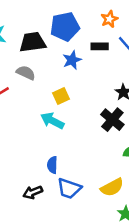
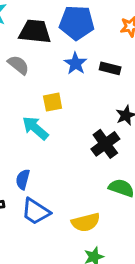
black rectangle: (100, 46) -> (110, 68), moved
blue star: (72, 60) -> (76, 63), turned -30

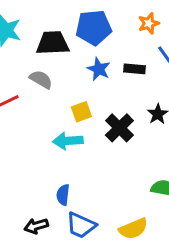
cyan arrow: (35, 128) -> (68, 141), turned -36
black cross: (105, 144) -> (119, 128), moved

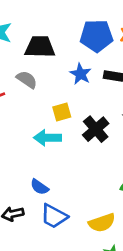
blue pentagon: (94, 28) -> (96, 36), moved
blue semicircle: (63, 195) -> (39, 187), turned -66

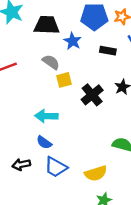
blue star: (81, 74) -> (73, 41), moved
gray semicircle: (27, 80) -> (51, 62), moved
cyan arrow: (47, 138) -> (46, 116), moved

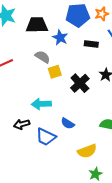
blue semicircle: (44, 142) -> (68, 123), moved
black arrow: (21, 164) -> (22, 124), moved
blue trapezoid: (56, 167) -> (46, 137), moved

